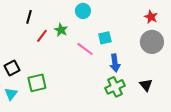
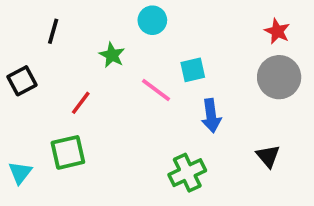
red line: (42, 36) -> (81, 103), moved
black square: (12, 68) -> (22, 81), moved
green cross: (115, 87) -> (187, 173), moved

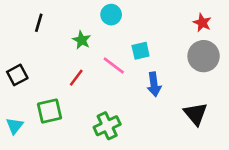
black square: (22, 81) -> (17, 75), moved
red line: (81, 103) -> (76, 78), moved
black triangle: (268, 156) -> (196, 114), size x1.4
green cross: (187, 173) -> (107, 126), moved

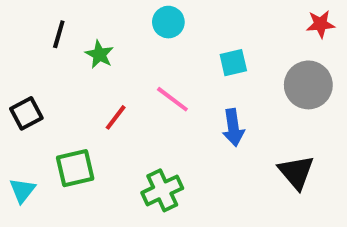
red star: (202, 23) -> (321, 24), moved, turned -30
green star: (82, 40) -> (99, 55), moved
cyan square: (141, 51) -> (233, 63), moved

